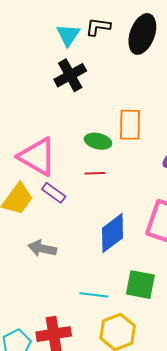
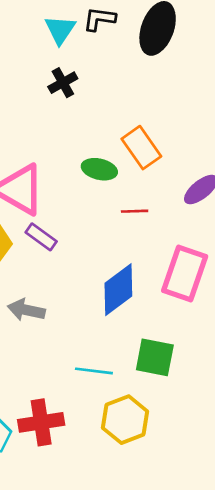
black cross: (70, 75) -> (63, 83), size x0.7
orange rectangle: (130, 125) -> (141, 148), turned -36
red line: (95, 173) -> (135, 211), moved

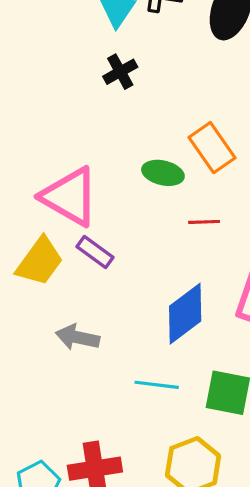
cyan line: (94, 371) -> (157, 385), moved

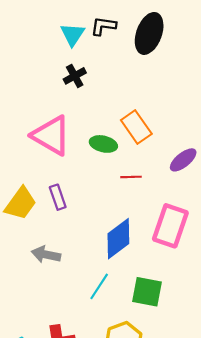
pink triangle: (70, 197) -> (51, 135), moved
purple rectangle: (95, 252) -> (58, 197), turned 35
cyan line: (157, 385) -> (99, 286), turned -64

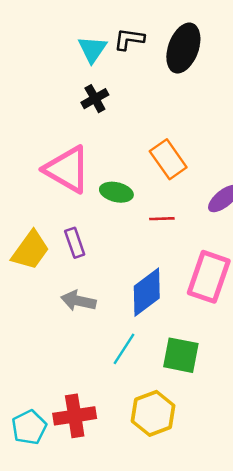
green ellipse: (103, 144) -> (116, 192), moved
gray arrow: (46, 255) -> (78, 301), moved

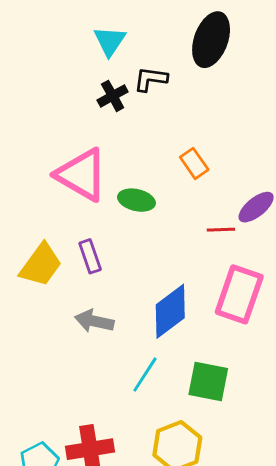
black L-shape: (129, 39) -> (151, 79), moved
orange rectangle: (168, 159) -> (194, 163), size x0.7
red line: (162, 219) -> (221, 230), moved

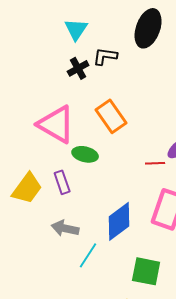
orange rectangle: (194, 163) -> (111, 116), moved, size x1.5
green ellipse: (136, 200) -> (85, 154), moved
cyan line: (145, 375) -> (88, 255), moved

